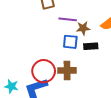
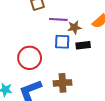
brown cross: (67, 70) -> (63, 83), moved
red circle: (44, 71) -> (30, 58), moved

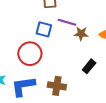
blue square: (62, 42) -> (44, 29), moved
black rectangle: (83, 45) -> (89, 66), moved, turned -56

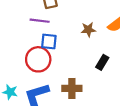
purple line: (67, 22) -> (40, 21), moved
blue square: (44, 29) -> (49, 41), moved

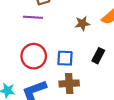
blue square: (49, 41) -> (65, 58), moved

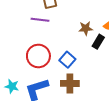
black rectangle: (98, 56) -> (98, 42), moved
blue square: (65, 58) -> (67, 60), turned 35

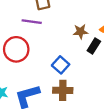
red circle: (38, 56) -> (16, 49), moved

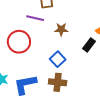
brown star: (81, 32) -> (61, 29), moved

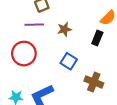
brown cross: (58, 82) -> (94, 82), moved, turned 30

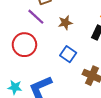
purple line: (34, 25) -> (36, 17), turned 42

